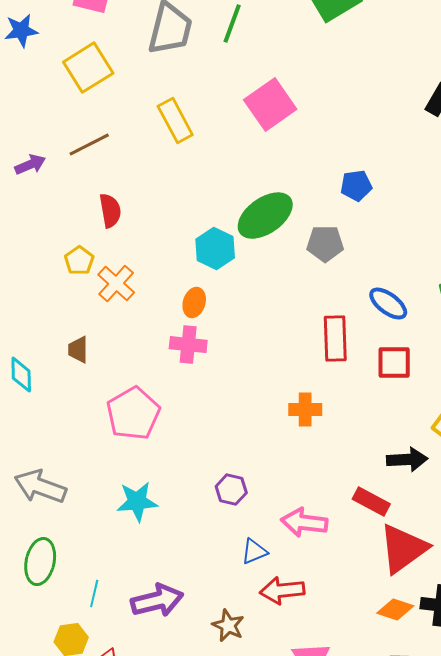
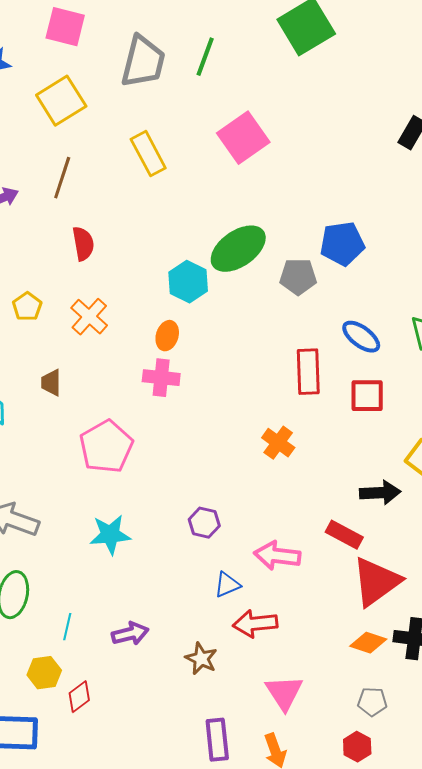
brown line: (89, 145) -> (62, 178), turned -45
blue pentagon: (356, 186) -> (342, 244), moved, size x1.4
yellow pentagon: (79, 261) -> (27, 307), moved
orange cross: (305, 410) -> (278, 443), turned 36
purple arrow: (157, 601) -> (130, 634), size x0.7

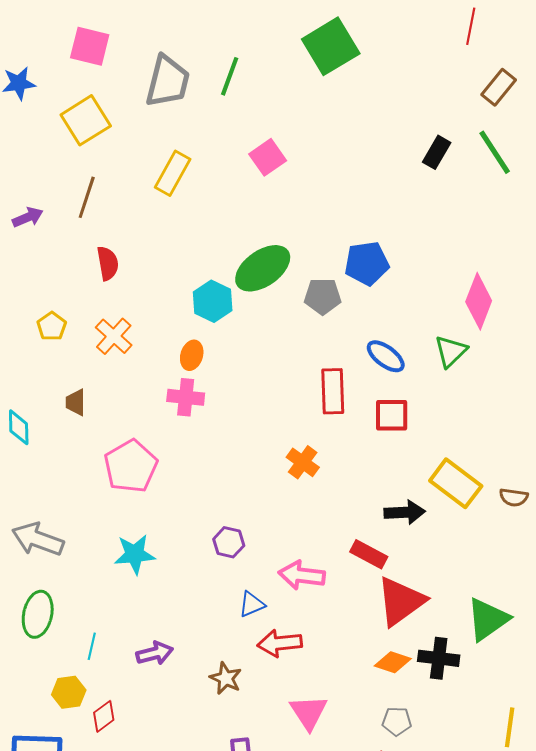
pink square: (243, 138) -> (268, 157), size x0.7
yellow rectangle: (148, 154) -> (173, 173), turned 57

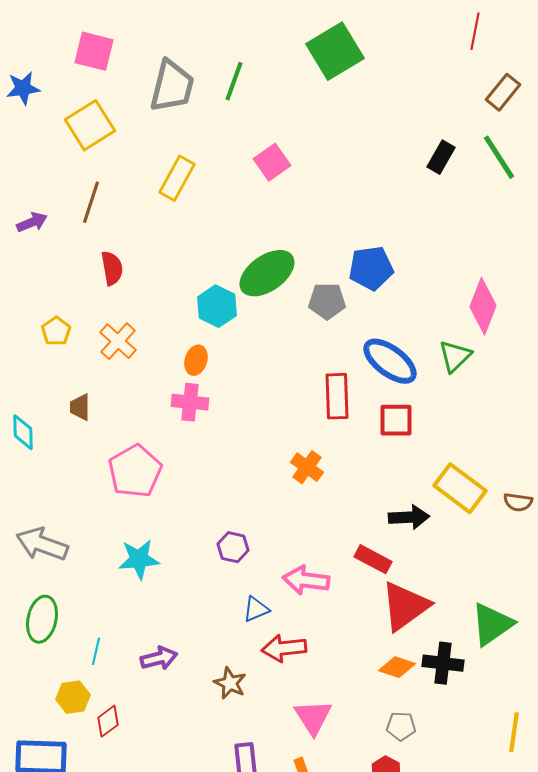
blue ellipse: (386, 356) -> (390, 361), size x1.4

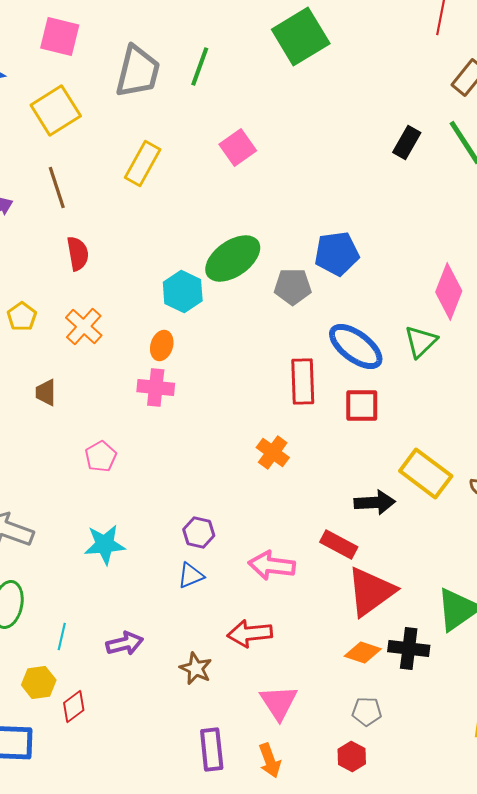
brown line: (91, 202) -> (57, 188), turned -36
pink pentagon: (135, 471) -> (101, 456), size x0.6
blue triangle: (256, 609) -> (191, 576), moved

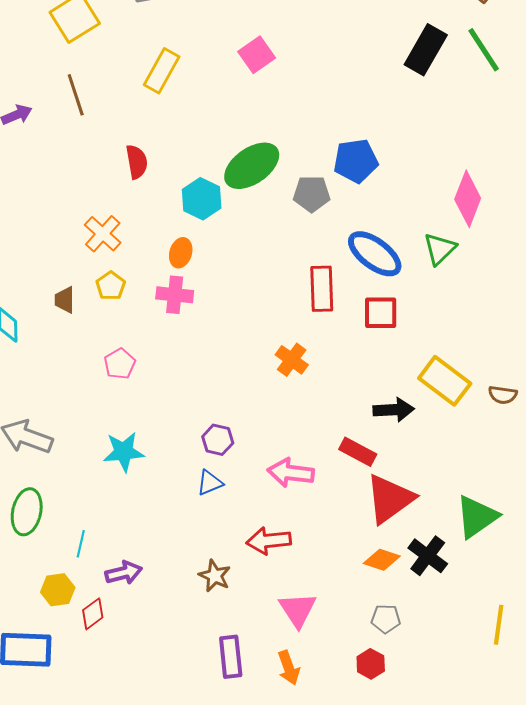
black rectangle: (407, 142) -> (426, 50), size x1.5
red semicircle: (78, 254) -> (137, 162), moved
yellow pentagon: (22, 316) -> (111, 286), moved
purple arrow: (125, 644) -> (124, 573), moved
black cross: (409, 648) -> (428, 556), turned 30

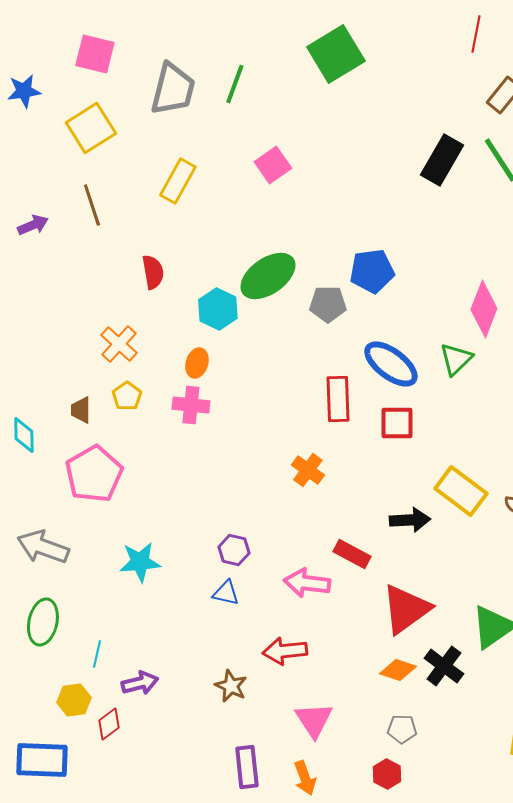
pink pentagon: (120, 364) -> (94, 474), moved, size x1.8
red rectangle: (358, 452) -> (352, 554), moved
blue triangle: (210, 483) -> (226, 593), turned 36

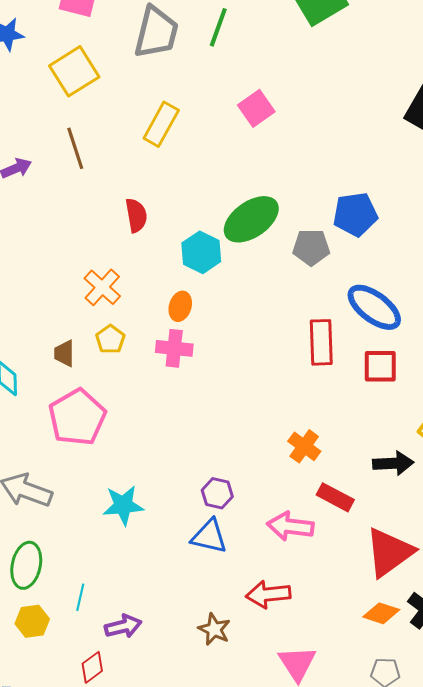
orange cross: (308, 470) -> (304, 446), moved
blue triangle: (226, 593) -> (209, 536), size x1.4
yellow hexagon: (74, 700) -> (32, 621), moved

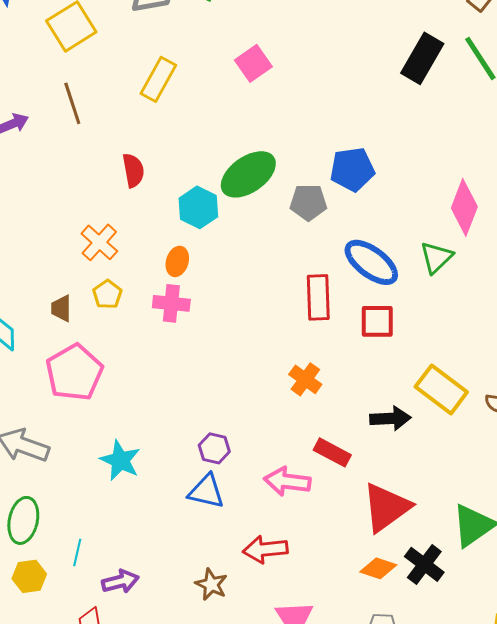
orange cross: (304, 446) -> (305, 379), moved
cyan star: (123, 505) -> (120, 460), turned 30

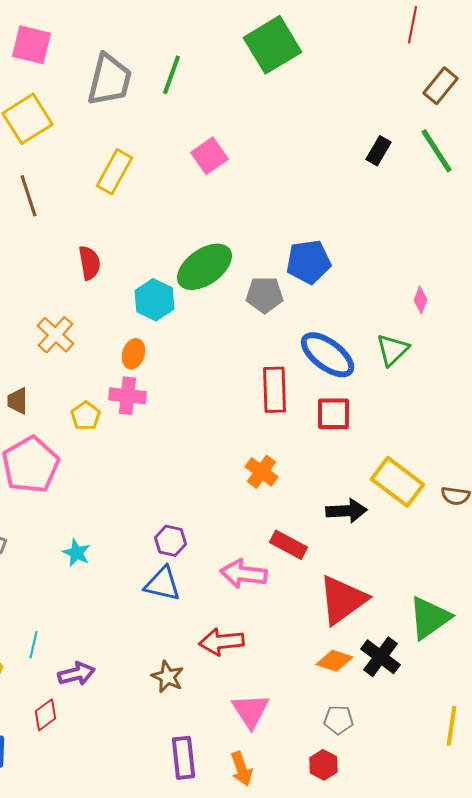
black rectangle: (422, 58) -> (378, 151), size x0.6
pink diamond: (464, 207) -> (420, 300), size x0.5
yellow pentagon: (107, 294) -> (86, 416), moved
cyan star: (120, 460) -> (76, 553), size x0.7

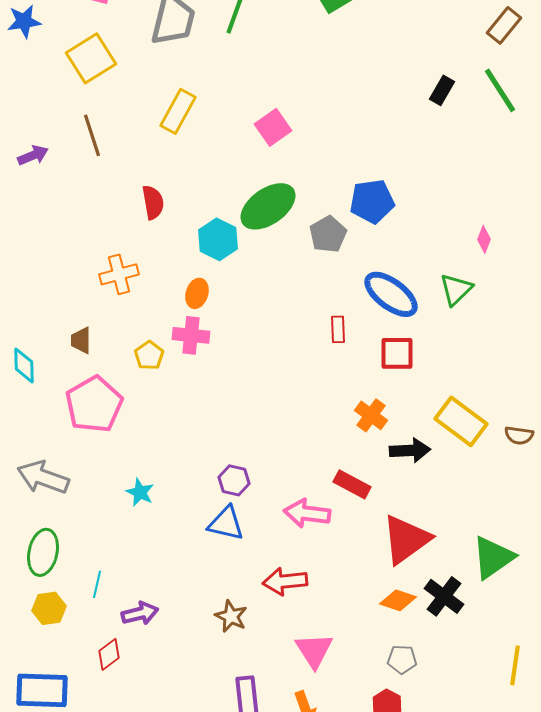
pink square: (210, 156) -> (273, 127), moved
gray pentagon: (264, 295) -> (328, 234), turned -30
orange cross: (56, 335) -> (119, 274), turned 33
red rectangle: (274, 390) -> (338, 329), size x0.6
orange cross: (262, 472) -> (371, 415), moved

